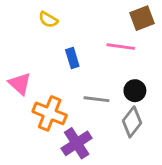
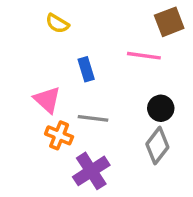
pink triangle: (20, 84) -> (47, 100), moved
gray line: (97, 99) -> (93, 118), moved
orange cross: (50, 113) -> (59, 135), size x0.7

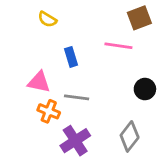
pink triangle: (47, 100) -> (39, 82), turned -30
black circle: (161, 108) -> (145, 89), moved
gray diamond: (157, 146) -> (130, 136), moved

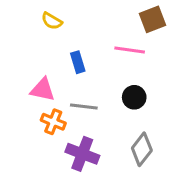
black circle: (145, 89) -> (134, 97), moved
purple cross: (75, 141) -> (82, 154), turned -36

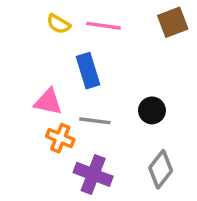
pink line: (130, 50) -> (104, 26), moved
blue rectangle: (78, 62) -> (88, 71), size x1.4

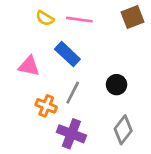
blue rectangle: (88, 71) -> (67, 54), turned -30
pink triangle: (48, 102) -> (29, 66), moved
gray line: (95, 121) -> (73, 93), turned -70

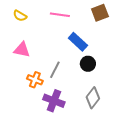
yellow semicircle: (45, 18) -> (20, 16), moved
blue rectangle: (67, 54) -> (78, 42), moved

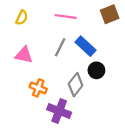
yellow semicircle: (20, 16) -> (22, 18), turned -96
gray line: (55, 70) -> (60, 47), moved
gray diamond: (93, 98) -> (76, 85), moved

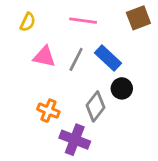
pink triangle: (24, 55) -> (44, 57), moved

